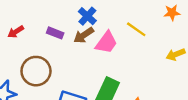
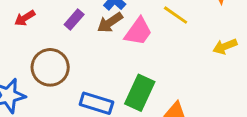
purple rectangle: (55, 33) -> (74, 20), turned -70

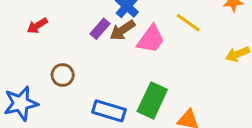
purple rectangle: (74, 20) -> (100, 29), moved
brown circle: (50, 67) -> (63, 75), size x0.6

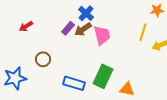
yellow line: (188, 23) -> (143, 32), moved, turned 72
pink trapezoid: (151, 39) -> (102, 35), turned -50

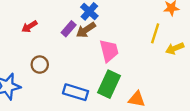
red arrow: (26, 26) -> (29, 26), moved
pink trapezoid: (102, 35) -> (109, 51), moved

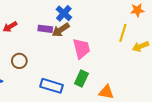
purple rectangle: (69, 29) -> (45, 29), turned 56
green rectangle: (109, 84) -> (81, 79), size x0.7

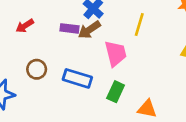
yellow line: (123, 33) -> (139, 25), moved
blue rectangle: (51, 86) -> (77, 78), moved

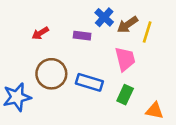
brown arrow: (89, 30) -> (127, 25), moved
brown circle: (37, 69) -> (51, 74), size x1.6

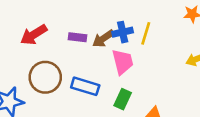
blue cross: (104, 17) -> (123, 32), moved, turned 36
brown arrow: (127, 25) -> (103, 39), moved
red arrow: (40, 33) -> (34, 35), size x1.5

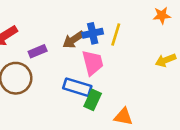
purple rectangle: (77, 37) -> (38, 51), moved, turned -30
blue rectangle: (85, 86) -> (77, 87), moved

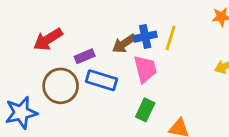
blue rectangle: (77, 87) -> (101, 80), moved

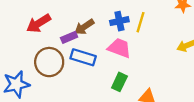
brown arrow: (124, 44) -> (84, 27), moved
pink trapezoid: (145, 69) -> (119, 48), turned -55

